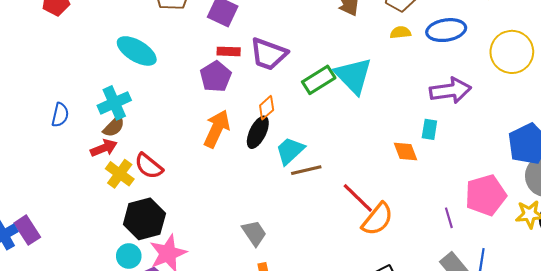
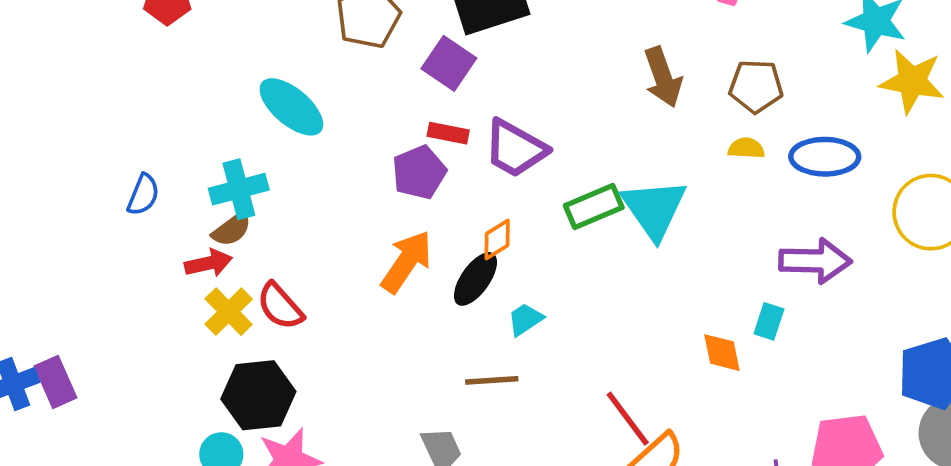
cyan trapezoid: (290, 151) -> (525, 319), size x0.7
brown line: (306, 170) -> (492, 380), moved

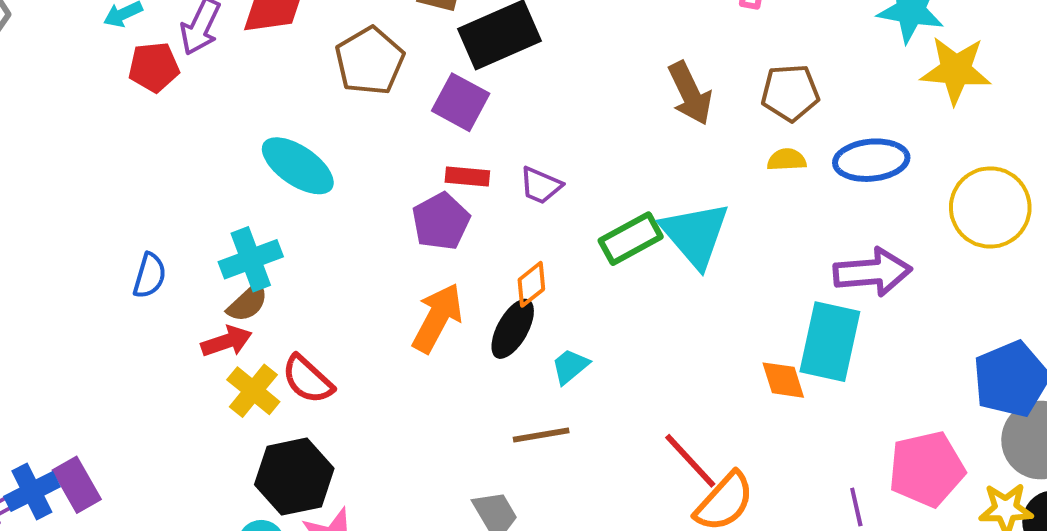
purple trapezoid: (515, 148) -> (541, 185), size x0.6
cyan rectangle: (769, 321) -> (830, 342), size x2.0

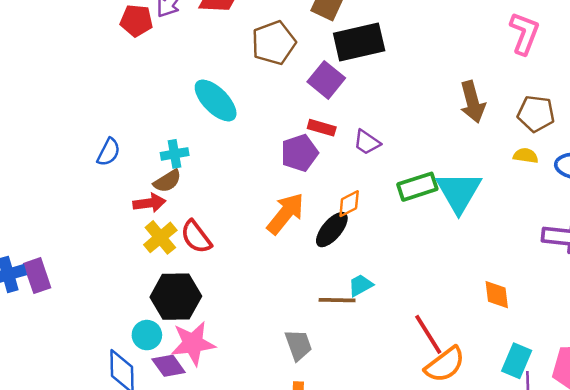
cyan cross: (251, 259) -> (175, 154), size x0.7
cyan rectangle: (830, 342) -> (517, 361), moved, size x0.7
cyan trapezoid: (570, 366) -> (361, 285), moved

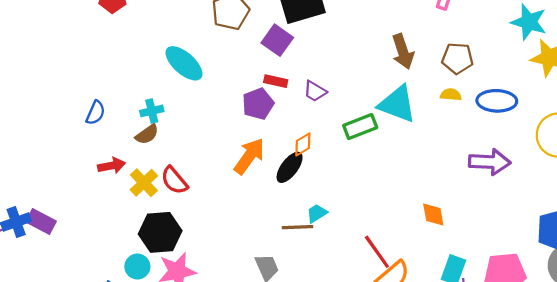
cyan triangle: (459, 192) -> (397, 104), moved, turned -36
red arrow: (149, 203) -> (112, 166), moved
purple rectangle: (37, 276) -> (41, 221), turned -40

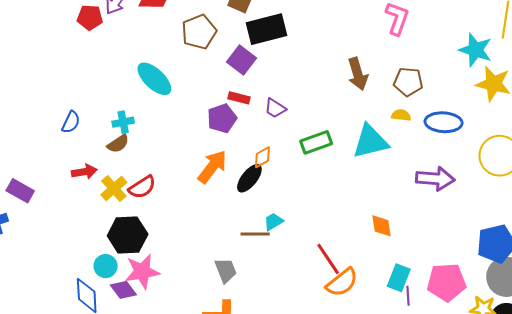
cyan triangle: (397, 104) -> (370, 141), moved, turned -36
red semicircle: (174, 180) -> (142, 187), turned -84
purple rectangle: (41, 221) -> (20, 191), moved

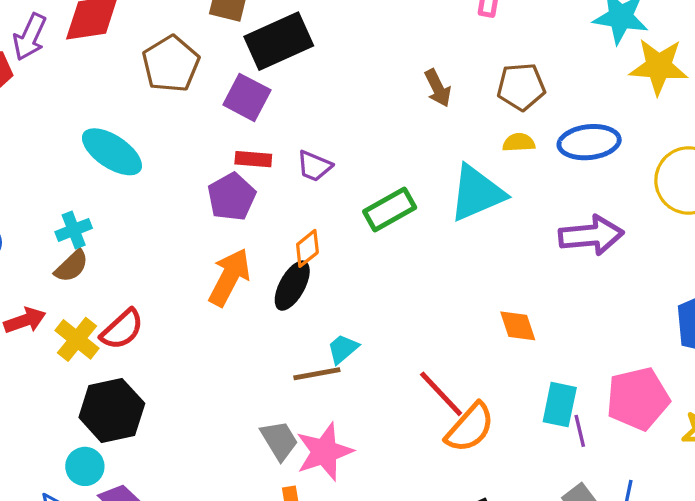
brown arrow: (358, 74) -> (438, 88), size x0.7
pink star: (142, 272) -> (324, 452), moved

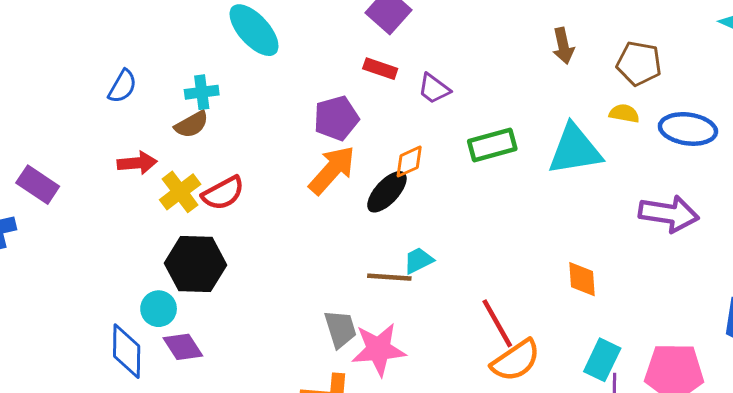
purple pentagon: (232, 197) -> (336, 118), moved

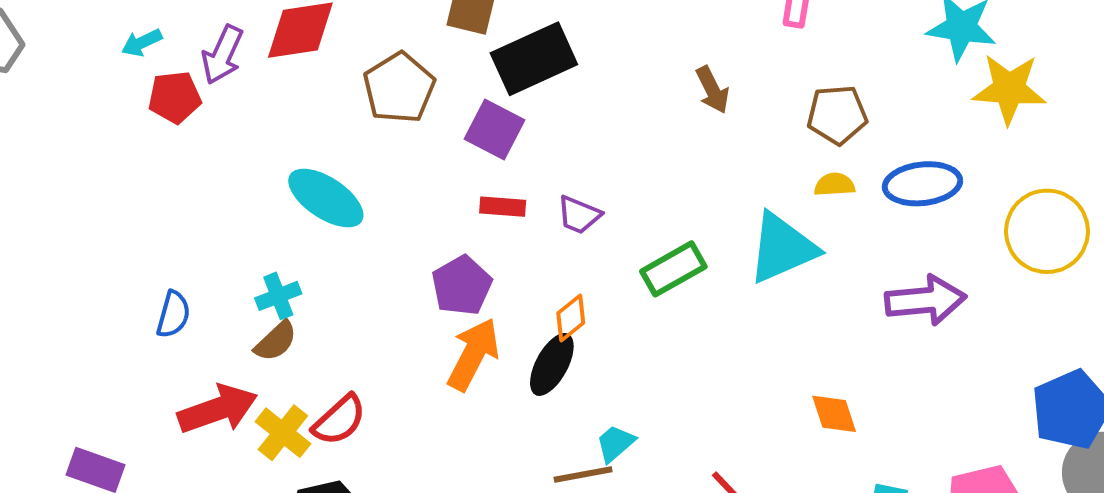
brown arrow: (563, 46) -> (712, 90), moved
red arrow: (137, 163) -> (218, 409), size x1.5

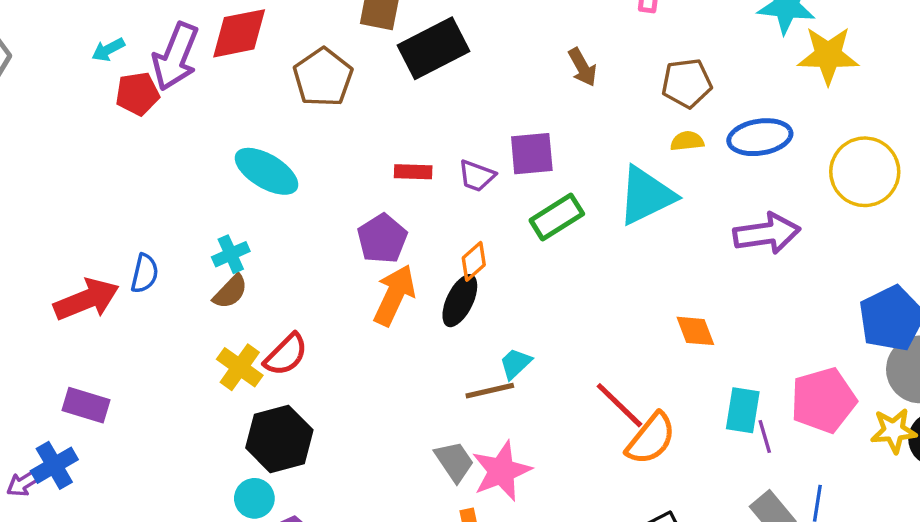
purple arrow: (222, 55) -> (176, 57), size x1.4
purple square: (494, 129) -> (532, 154), moved, turned -30
red arrow: (218, 409) -> (86, 299), moved

